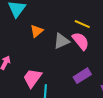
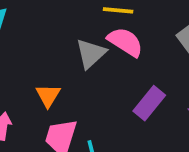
orange triangle: (37, 31) -> (48, 95), moved

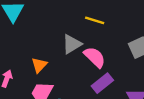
pink semicircle: (125, 42) -> (95, 57), moved

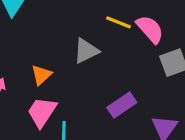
pink semicircle: (95, 57) -> (150, 29), moved

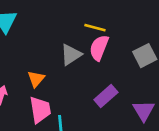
pink semicircle: (150, 29) -> (99, 48), moved, turned -110
pink trapezoid: (42, 112) -> (40, 110), turned 144

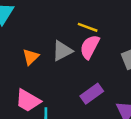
orange triangle: (36, 79) -> (31, 57), moved
pink trapezoid: (40, 110) -> (28, 101), turned 124

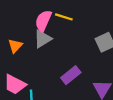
pink semicircle: (90, 47) -> (43, 21), moved

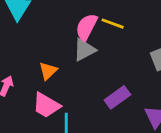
orange triangle: (15, 46) -> (48, 71), moved

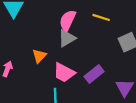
yellow line: (113, 24) -> (101, 17), moved
pink trapezoid: (46, 105) -> (64, 73), moved

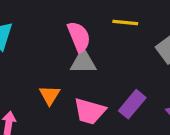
pink semicircle: (68, 20) -> (79, 37), turned 145
gray triangle: (67, 38) -> (83, 62), turned 42

